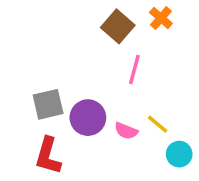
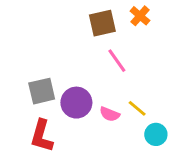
brown square: (118, 26) -> (102, 23), turned 36
pink line: (134, 69) -> (117, 61), turned -50

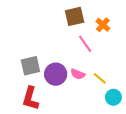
orange cross: (140, 16) -> (103, 25), moved
pink semicircle: (110, 114) -> (78, 74), moved

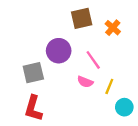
pink line: (85, 44) -> (93, 60), moved
purple circle: (56, 74) -> (59, 51), moved
yellow line: (100, 78) -> (109, 86), turned 72

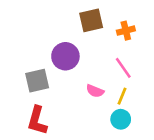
orange cross: (113, 28) -> (126, 31), turned 35
pink line: (93, 60) -> (123, 68), moved
cyan circle: (124, 107) -> (121, 119), moved

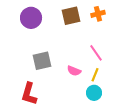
orange cross: (126, 31) -> (98, 14), moved
purple circle: (65, 56) -> (31, 18), moved
gray square: (37, 81) -> (42, 61), moved

